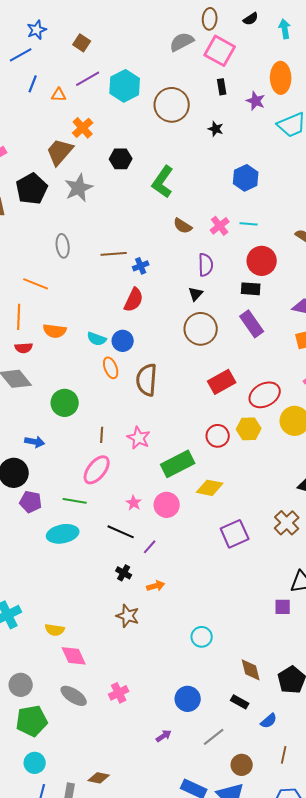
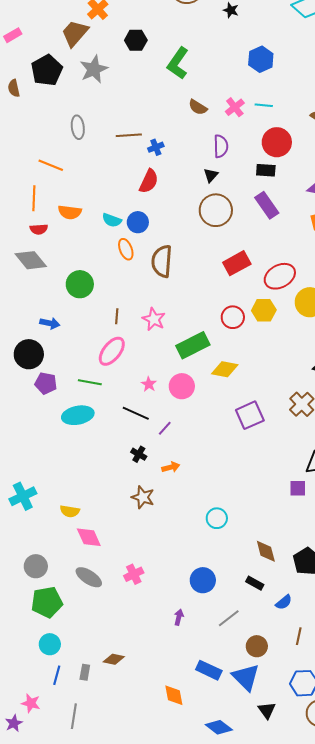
purple arrow: (164, 736) -> (179, 617), turned -42

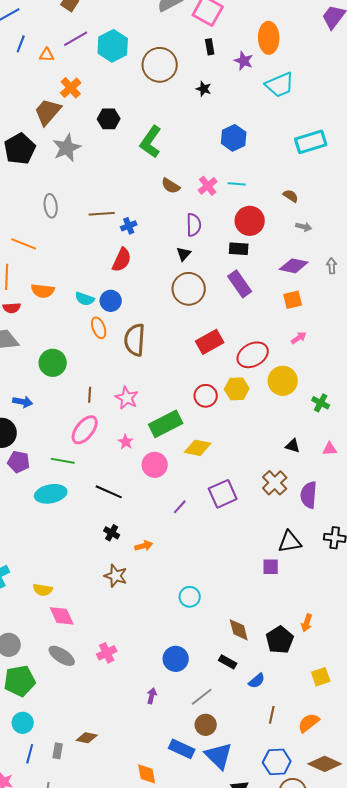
pink star: (149, 384) -> (126, 442), moved
purple line: (165, 428) -> (180, 507), moved
brown circle: (257, 646) -> (206, 725), moved

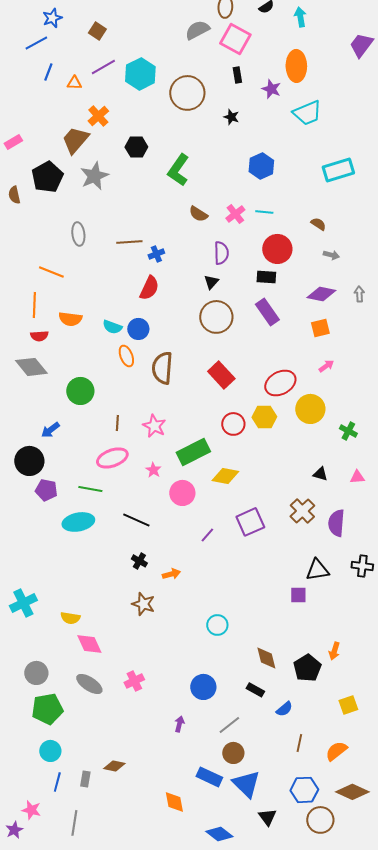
red rectangle: (210, 342) -> (221, 375), moved, turned 76
blue arrow: (23, 402) -> (50, 430), turned 132
pink ellipse: (85, 430) -> (112, 458), turned 32

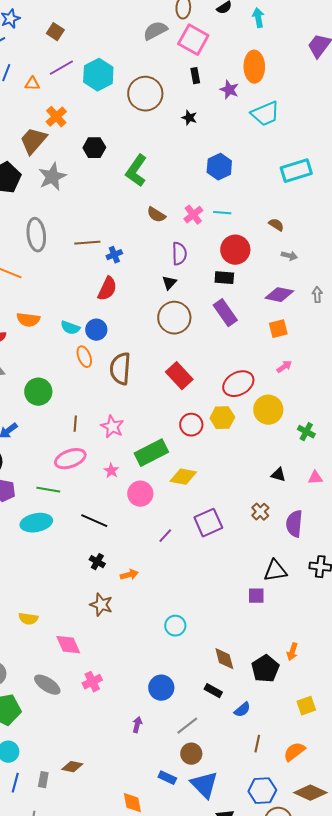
gray ellipse: (78, 234) -> (36, 235), size x1.4
brown cross: (302, 511) -> (260, 512), size x0.7
pink diamond: (89, 644) -> (68, 645), moved
blue rectangle: (209, 777) -> (167, 778), size x0.7

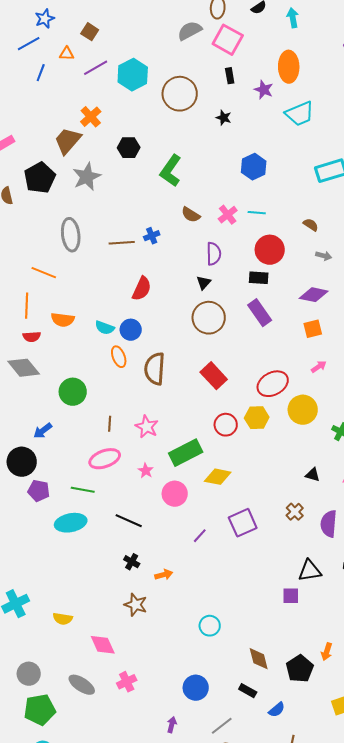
orange triangle: (32, 84) -> (67, 54), moved
blue cross: (114, 255) -> (152, 236), moved

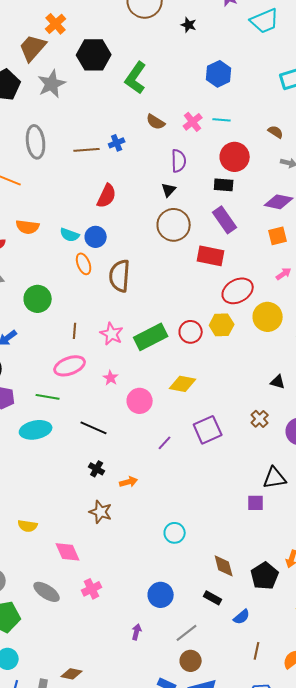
black hexagon: (129, 148) -> (94, 55), size x1.5
red rectangle: (214, 376) -> (211, 256), moved, turned -36
green rectangle: (186, 453) -> (151, 337), moved

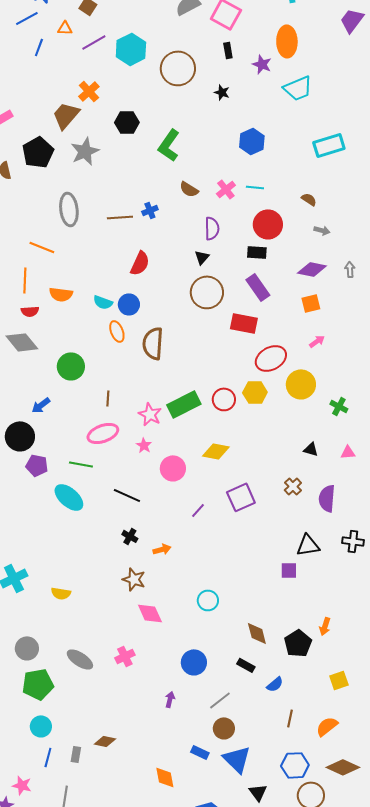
black hexagon: (94, 55) -> (127, 122), size x0.7
pink star: (112, 334) -> (150, 414), moved
cyan ellipse: (36, 430) -> (69, 497), turned 52
pink diamond: (68, 552) -> (150, 613), moved

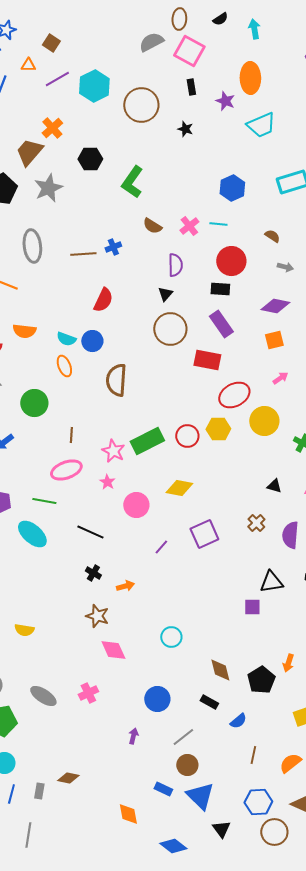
blue hexagon: (252, 141) -> (232, 188), moved
orange ellipse: (117, 331) -> (64, 366), moved

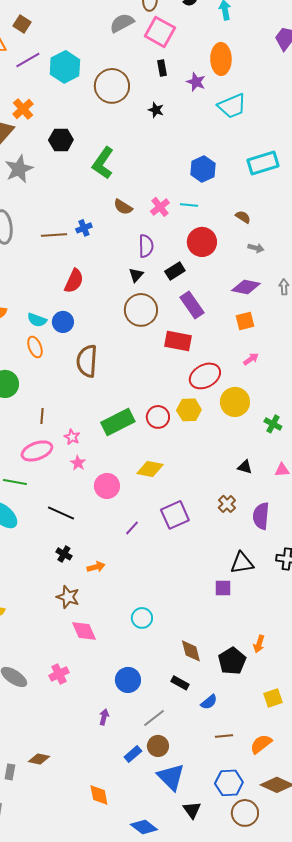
black rectangle: (220, 289) -> (175, 271), moved, turned -36
pink star: (113, 451) -> (72, 437), moved, size x0.7
brown line: (253, 755) -> (224, 736), turned 72
blue rectangle: (163, 789) -> (133, 754), moved, turned -66

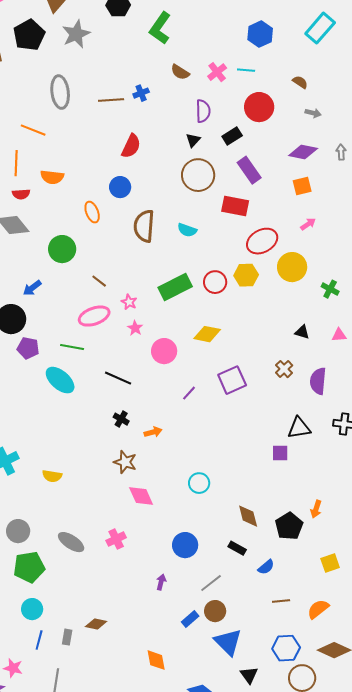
cyan rectangle: (263, 163) -> (320, 28), turned -32
cyan semicircle: (37, 320) -> (187, 230), moved
brown line: (42, 416) -> (99, 281), turned -56

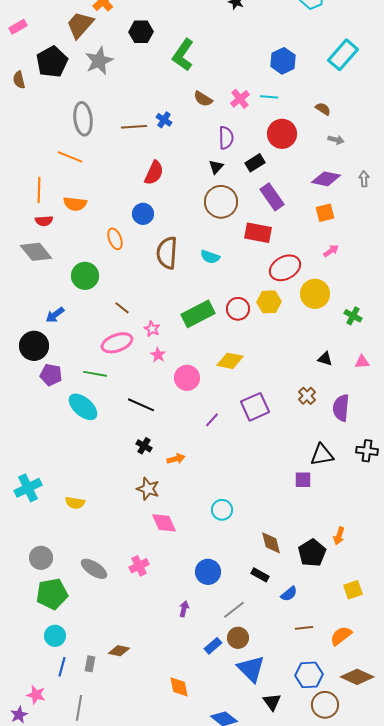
blue cross: (141, 93) -> (164, 120), turned -35
orange line: (33, 130) -> (70, 157), moved

